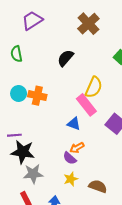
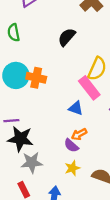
cyan circle: (19, 93) -> (16, 75), size x1.5

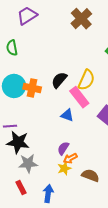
black semicircle: (67, 37) -> (59, 80), moved
orange arrow: (79, 134) -> (70, 158), moved
purple semicircle: (71, 146) -> (63, 148), turned 80

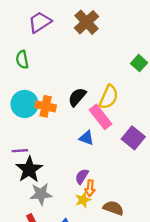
brown cross: (81, 19) -> (86, 22), moved
black star: (18, 142) -> (29, 169), turned 30
orange arrow: (70, 158) -> (90, 188), turned -56

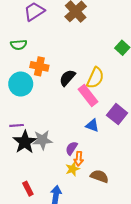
green semicircle: (22, 60) -> (19, 45), turned -84
orange cross: (46, 106) -> (39, 66), moved
blue triangle: (86, 138) -> (92, 125), moved
gray star: (41, 194) -> (42, 140), moved

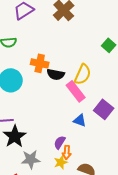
orange cross: (39, 66) -> (40, 63), moved
black semicircle: (67, 78) -> (56, 74), turned -120
gray star: (42, 140) -> (31, 159), moved

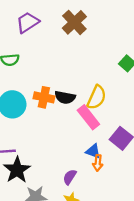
orange cross: (40, 63) -> (44, 97), moved
orange arrow: (67, 152) -> (98, 163), moved

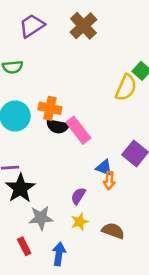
black semicircle: (65, 97) -> (58, 126), moved
yellow semicircle: (97, 97) -> (126, 88), moved
pink rectangle: (88, 117) -> (78, 130), moved

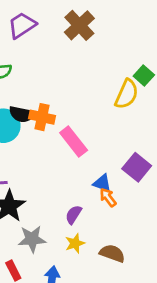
black semicircle: (58, 126) -> (22, 114), moved
orange arrow: (109, 180) -> (108, 197), turned 138

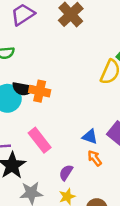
pink rectangle: (74, 141) -> (40, 140), moved
blue triangle: (102, 183) -> (90, 137), moved

